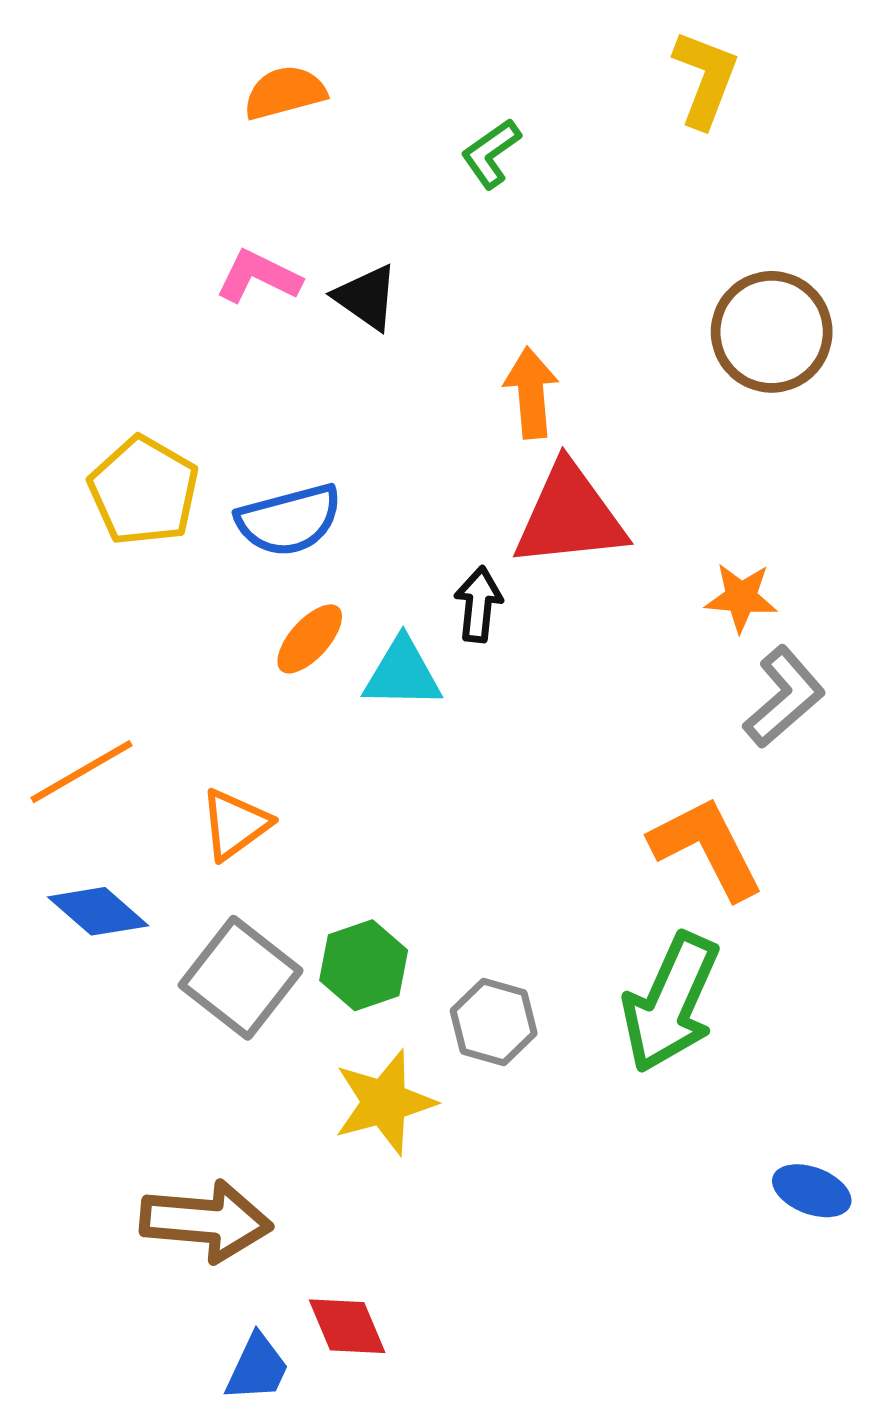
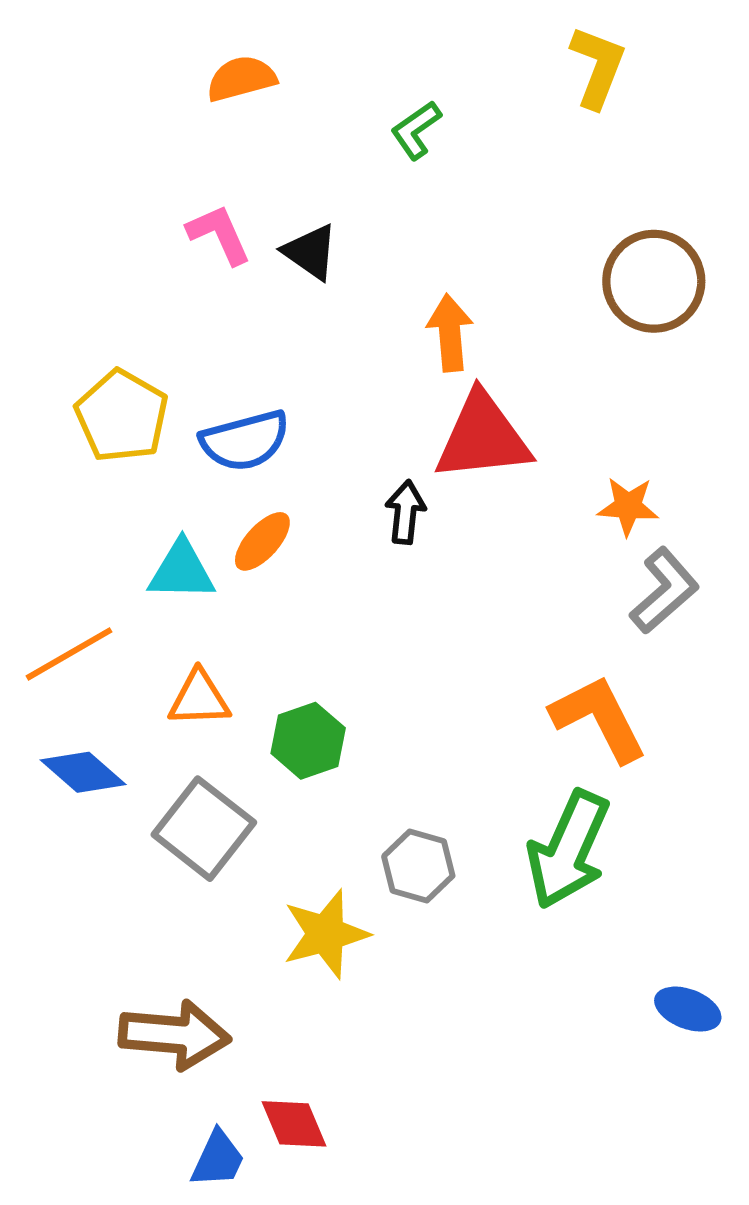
pink L-shape: (259, 277) -> (219, 234), turned 40
cyan triangle: (402, 673) -> (182, 571), moved
orange triangle: (235, 824) -> (199, 698), turned 34
green hexagon: (364, 965) -> (308, 741), moved

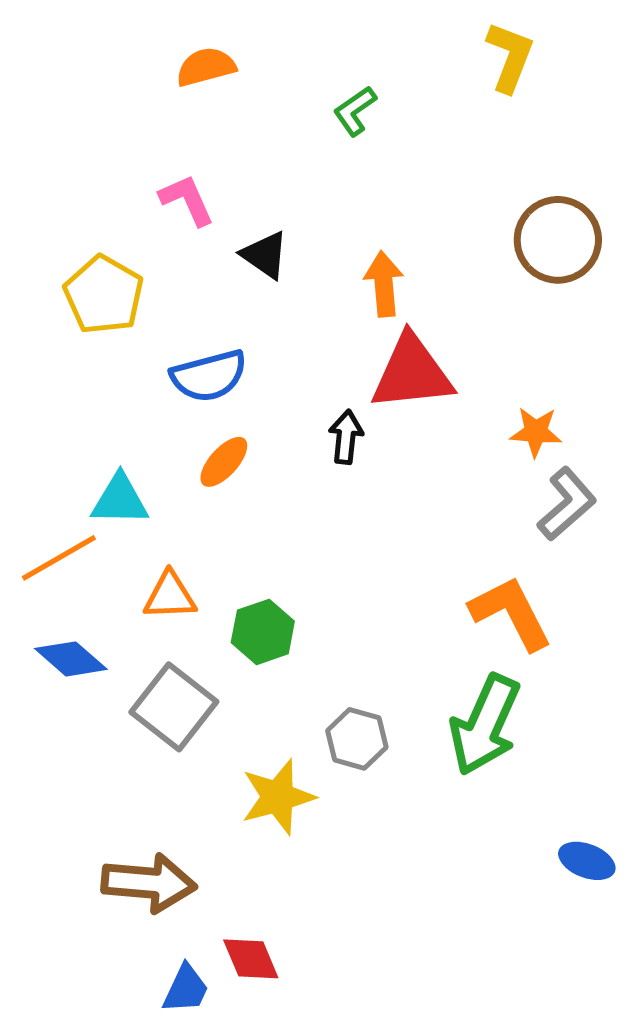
black triangle: (310, 252) -> (265, 255), moved
yellow pentagon: (122, 416) -> (104, 295), moved
cyan triangle: (182, 571) -> (120, 500), moved

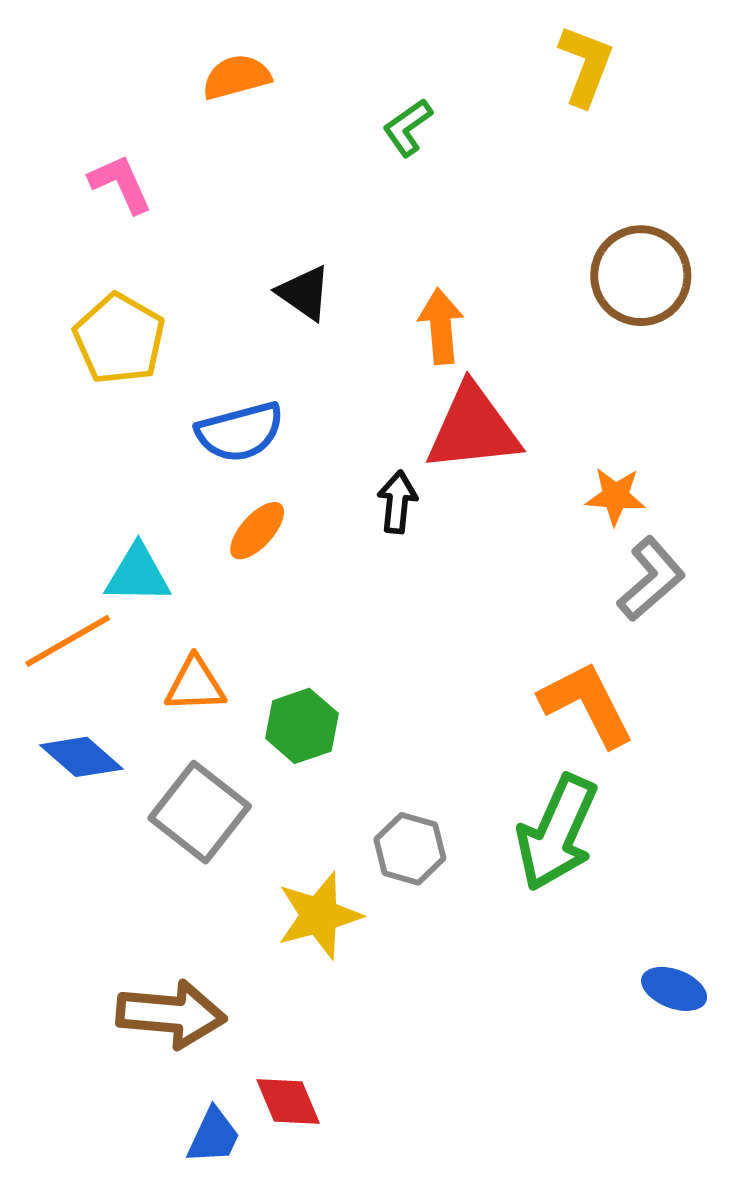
pink L-shape: (187, 200) -> (120, 184), moved

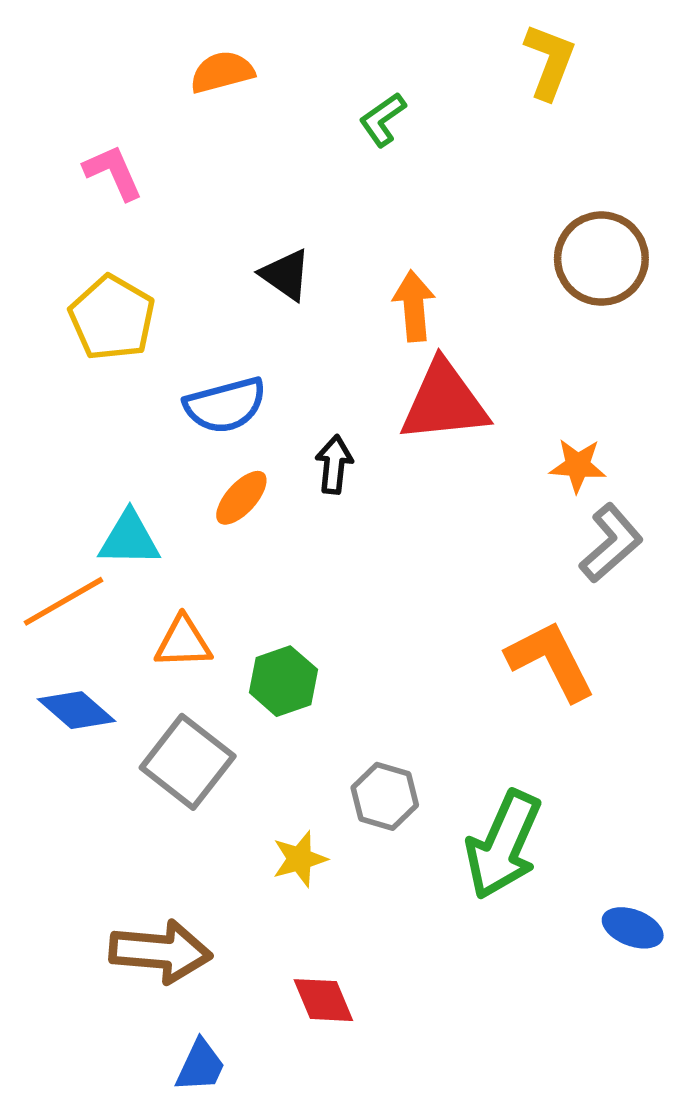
black arrow: (397, 502) -> (334, 464), moved
green arrow: (557, 833) -> (503, 845), moved
yellow star: (319, 915) -> (300, 859), size x0.7
red diamond: (288, 1101) -> (323, 1000), moved

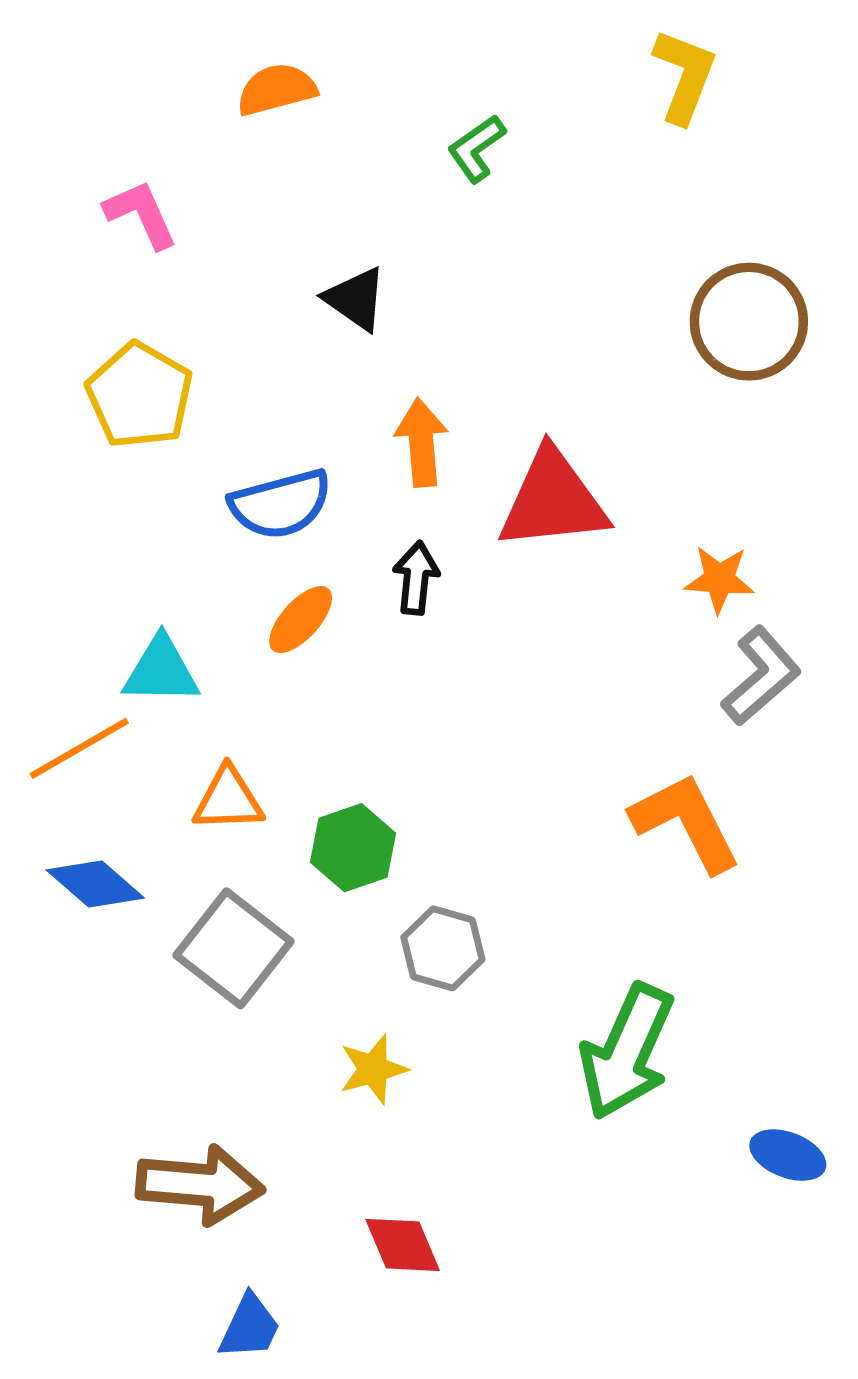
black triangle: (286, 275) -> (356, 299), moved
orange arrow: (414, 306) -> (421, 442), moved
gray hexagon: (385, 796) -> (443, 948), moved

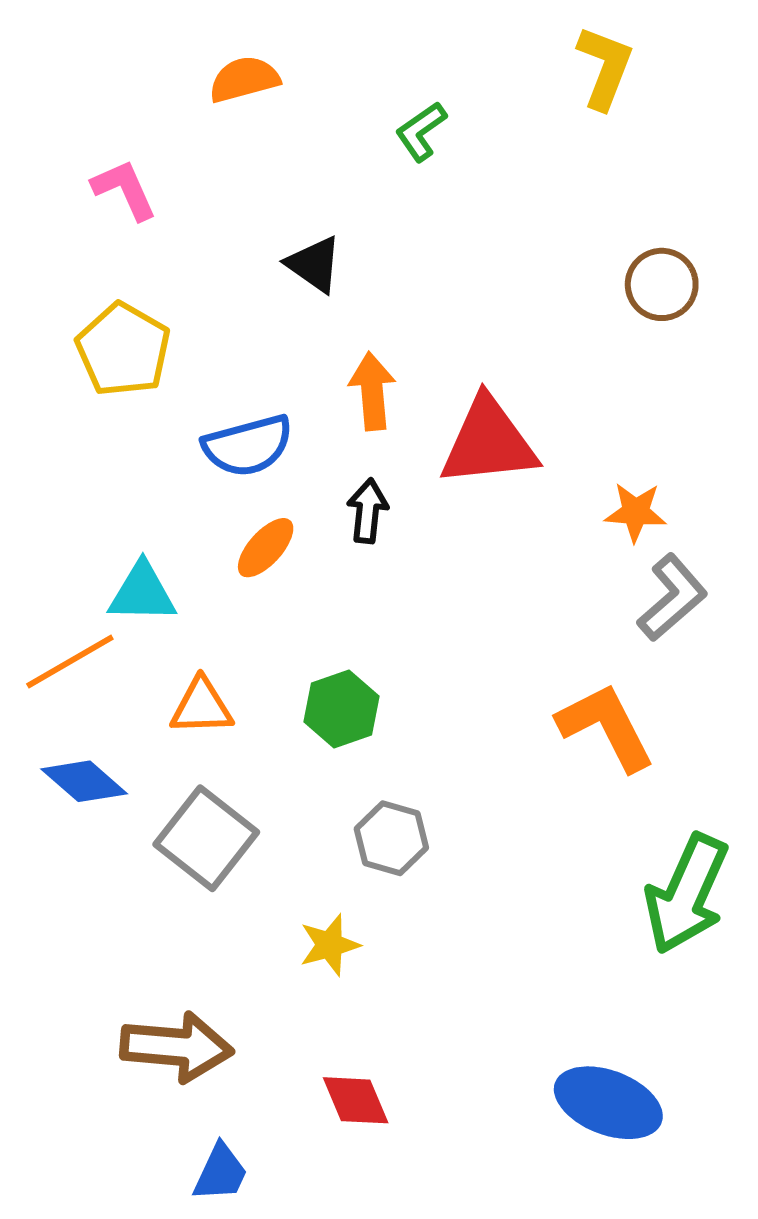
brown circle: (749, 322) -> (662, 284), size x0.7
green hexagon: (353, 848) -> (341, 709), moved
green arrow: (627, 1052) -> (687, 894), moved
blue ellipse: (788, 1155) -> (608, 1103), moved, size x1.6

